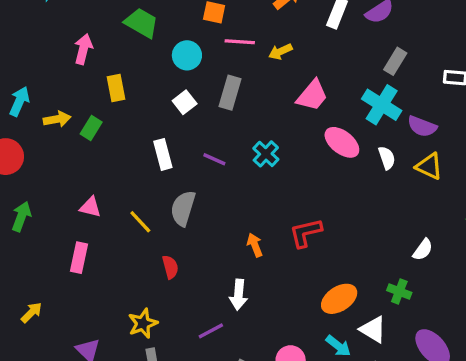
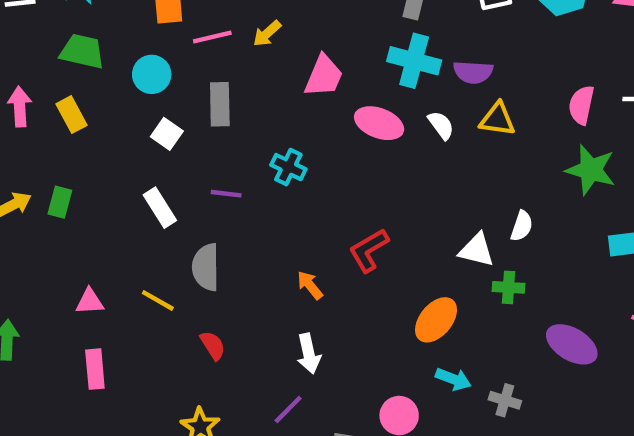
yellow rectangle: (116, 88) -> (71, 115), moved
white triangle: (373, 330) -> (477, 250), moved

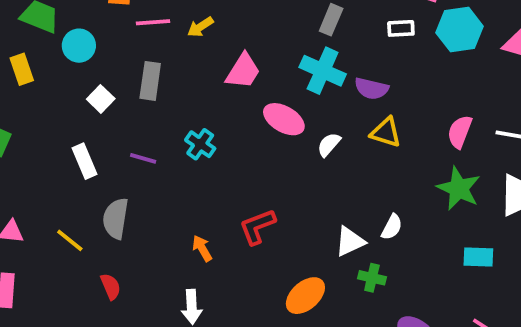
cyan circle: (152, 74) -> (79, 46), moved
white semicircle: (441, 125) -> (329, 145), moved, turned -112
white triangle: (477, 250) -> (350, 241), turned -48

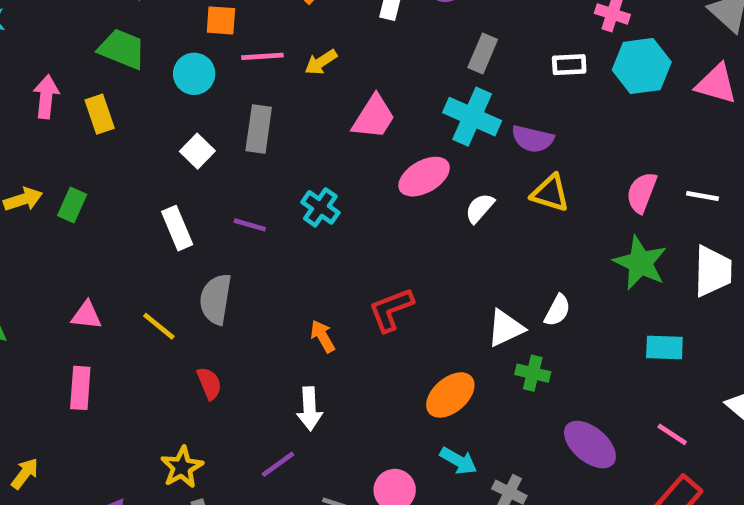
cyan circle: (79, 46) -> (194, 74), moved
pink ellipse: (284, 119) -> (424, 177), turned -60

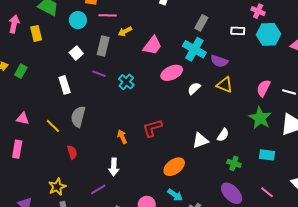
yellow arrow: (321, 62) -> (125, 31), moved
purple line: (250, 225) -> (99, 74), moved
green cross: (533, 373) -> (234, 163), moved

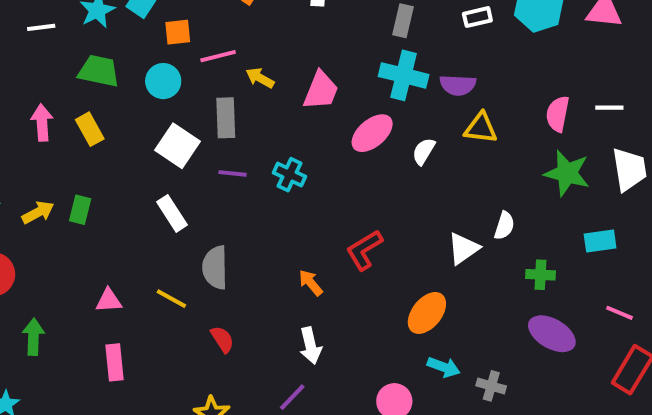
yellow arrow: (125, 31) -> (260, 78), turned 72
white square: (76, 53) -> (177, 146), size x1.5

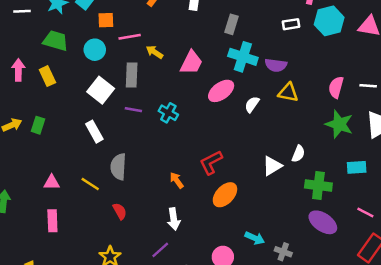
gray rectangle: (403, 21) -> (231, 24), moved
green cross: (540, 275) -> (318, 185), size x1.5
orange ellipse: (427, 313) -> (225, 195), moved

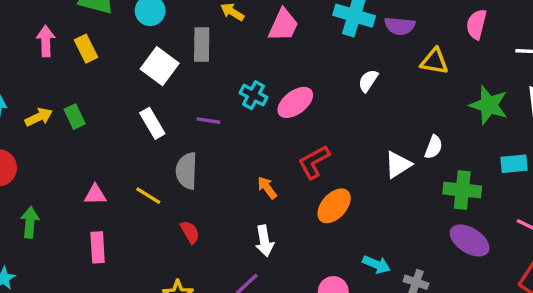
pink semicircle: (336, 87) -> (476, 24), moved
pink ellipse: (221, 91) -> (295, 102), moved
yellow triangle: (288, 93) -> (434, 61), moved
purple line: (133, 110) -> (208, 121), moved
green rectangle: (38, 125) -> (75, 117), turned -42

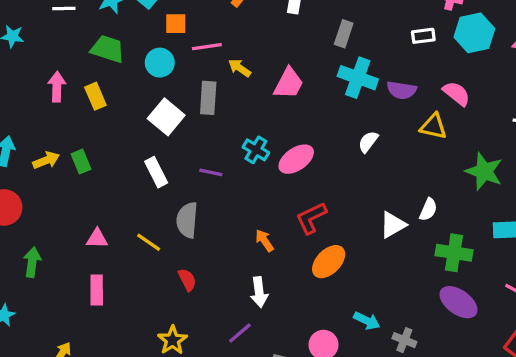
pink semicircle: (476, 24) -> (456, 94), moved, turned 112

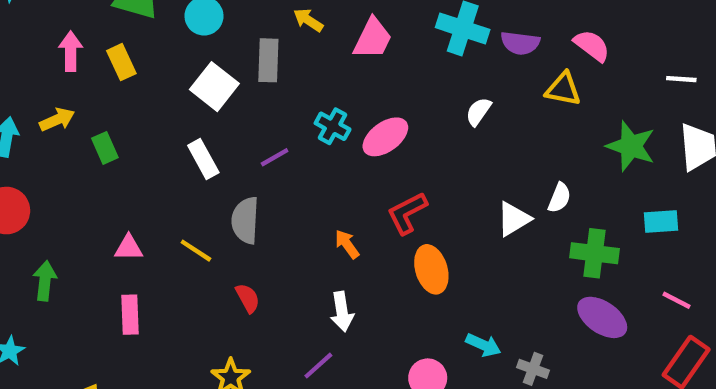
yellow arrow: (46, 160) -> (57, 120), moved
purple line: (211, 172) -> (275, 157), turned -40
orange ellipse: (329, 262) -> (431, 269), turned -60

